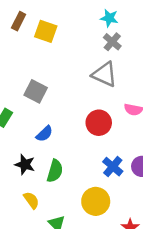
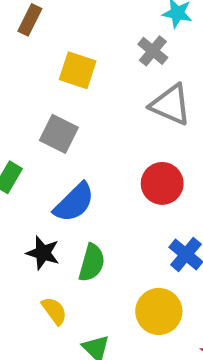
yellow square: (46, 31) -> (78, 70), moved
gray cross: (112, 42) -> (153, 51), moved
blue semicircle: (44, 134) -> (74, 202), size x1.5

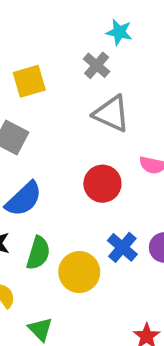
yellow square: (78, 70) -> (29, 81), turned -36
yellow circle: (159, 311) -> (79, 272), moved

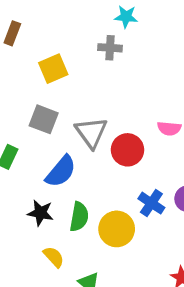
gray cross: (97, 65) -> (110, 48), turned -30
gray triangle: (111, 114) -> (91, 132), moved, turned 36

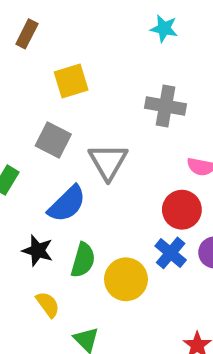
gray cross: (110, 48) -> (165, 106), moved, size x1.4
red circle: (127, 150) -> (182, 210), moved

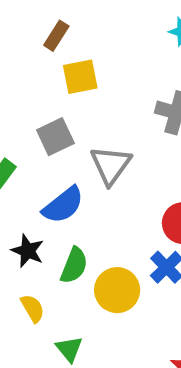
brown rectangle: (27, 34) -> (56, 36), moved
gray square: (53, 140) -> (55, 137), turned 32

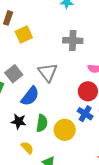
gray square: (55, 137) -> (14, 74), moved

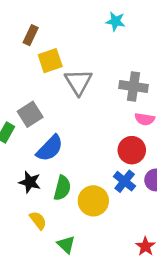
gray cross: (73, 41) -> (134, 87), moved
gray triangle: (48, 72) -> (78, 82), moved

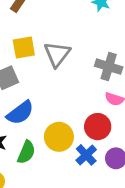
yellow square: (50, 61) -> (24, 47), moved
yellow circle: (93, 201) -> (59, 137), moved

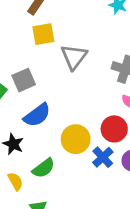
yellow square: (24, 47) -> (43, 34), moved
green semicircle: (26, 152) -> (44, 168), moved, turned 30

